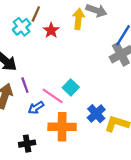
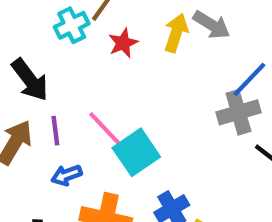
cyan square: (71, 87) -> (136, 152), size x1.5
pink line: (53, 96) -> (105, 129), moved

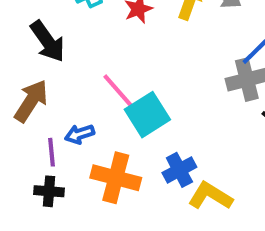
purple line: (55, 131) -> (52, 152), moved

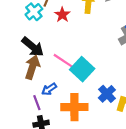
black arrow: (48, 41) -> (33, 47), moved
brown arrow: (31, 101) -> (32, 67), moved

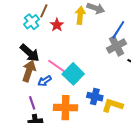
blue arrow: (49, 89) -> (45, 81), moved
blue cross: (107, 94) -> (95, 97), turned -35

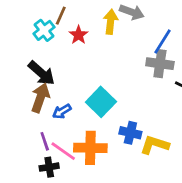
gray cross: (116, 46) -> (160, 64), turned 36
pink line: (57, 66) -> (63, 151), moved

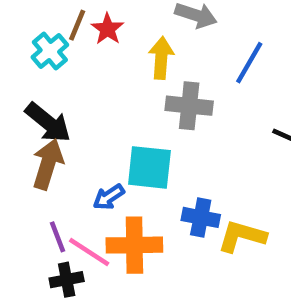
yellow arrow: (111, 22) -> (161, 58), moved
red star: (79, 35) -> (107, 29), moved
gray cross: (160, 64) -> (189, 106), moved
cyan square: (101, 102) -> (149, 167), turned -36
blue arrow: (62, 111) -> (109, 197), moved

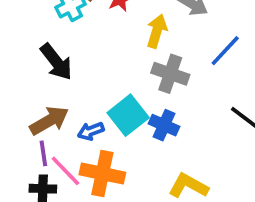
brown arrow: (48, 164) -> (49, 121), moved, turned 30
cyan square: (149, 167) -> (128, 115), turned 33
blue cross: (201, 217) -> (164, 125), moved

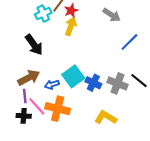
yellow arrow: (157, 31) -> (71, 26), moved
gray cross: (170, 74) -> (117, 83), moved

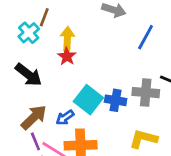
red star: (71, 11) -> (67, 56), moved

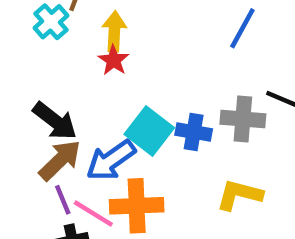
black arrow: (29, 75) -> (55, 121), moved
blue arrow: (65, 117) -> (111, 160), size x1.6

